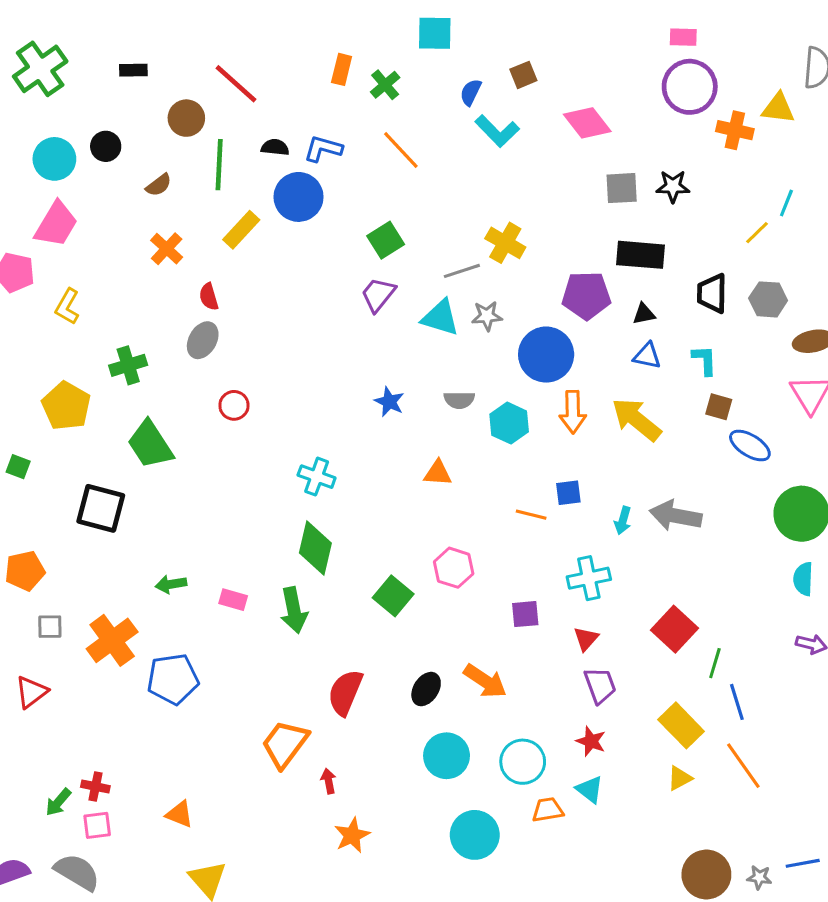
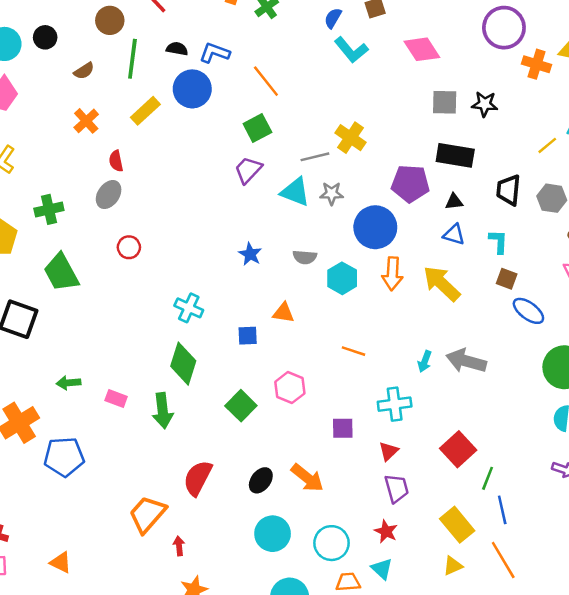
orange line: (401, 150) -> (266, 81), moved
blue square: (568, 493) -> (248, 336), moved

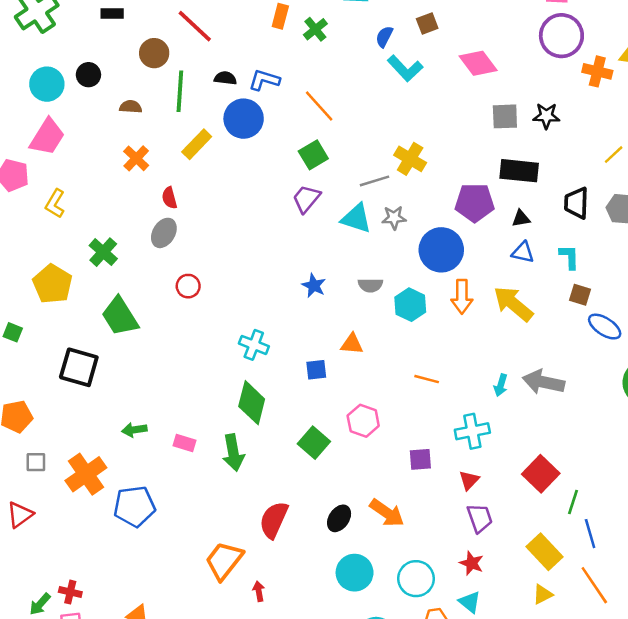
brown semicircle: (84, 71) -> (131, 107), turned -140
green cross: (49, 209) -> (103, 252), turned -32

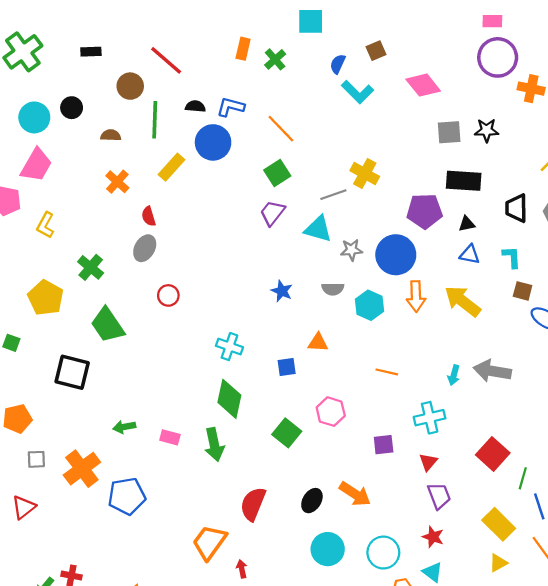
gray star: (394, 218) -> (351, 250), moved

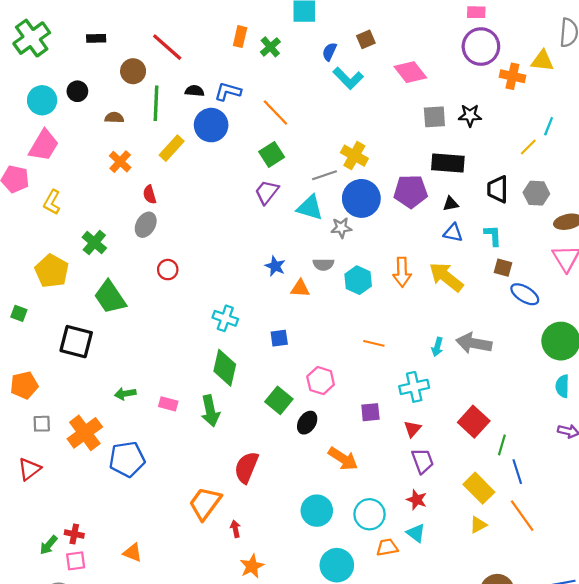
blue circle: (396, 255) -> (361, 198), moved
orange triangle: (318, 343) -> (300, 288), moved
black ellipse: (312, 501) -> (307, 423), moved

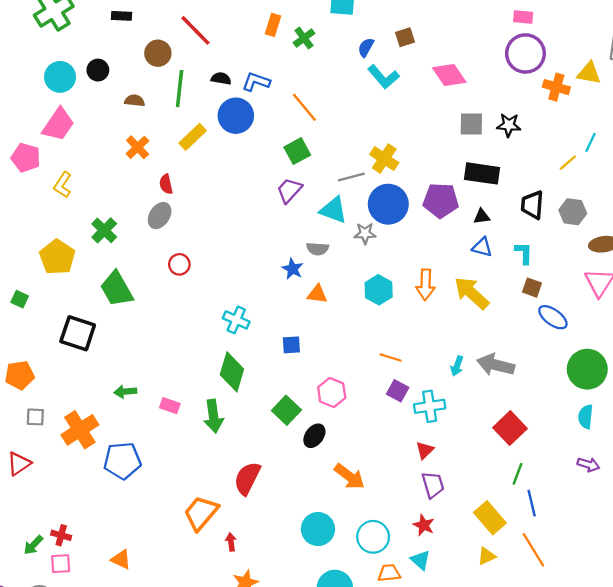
gray semicircle: (323, 264) -> (318, 249), moved
purple square: (370, 412) -> (398, 391), moved, turned 30
red square: (474, 422) -> (510, 428), moved

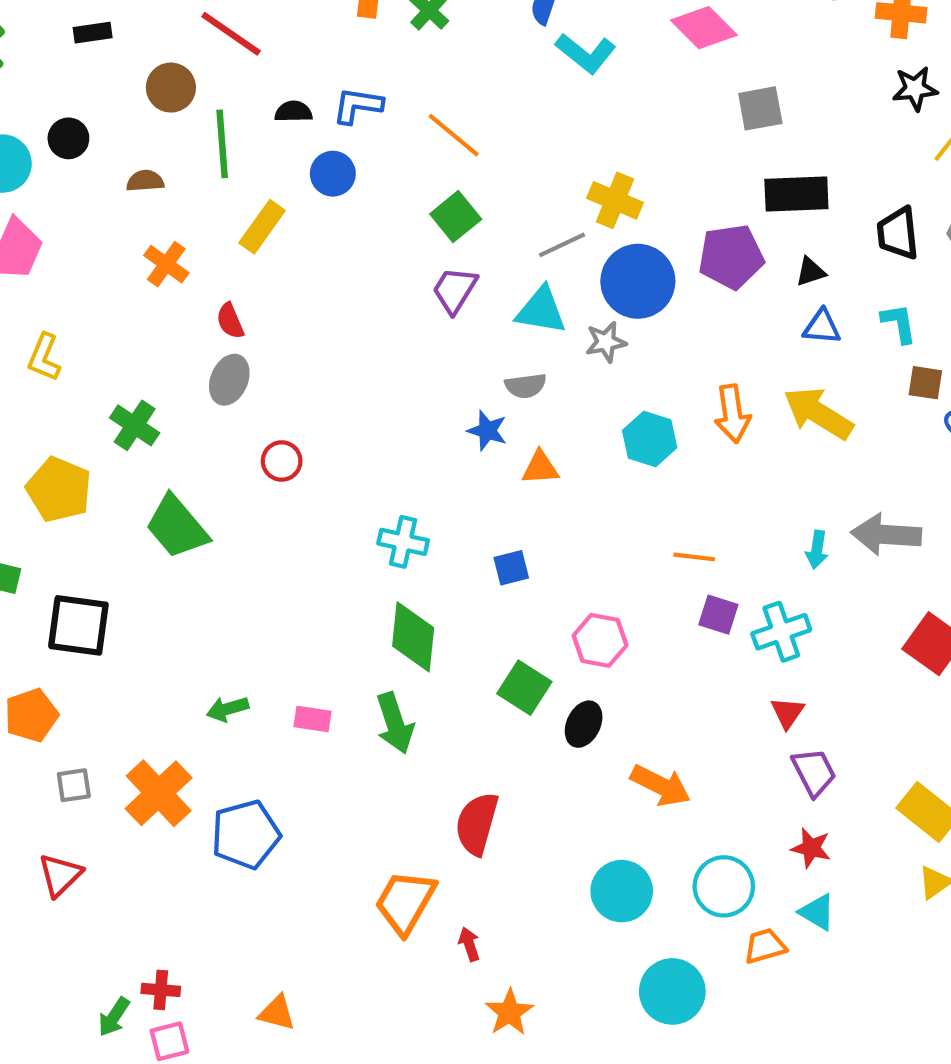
blue circle: (236, 116) -> (333, 174), size x0.7
black star: (509, 125) -> (915, 89), moved
black square: (78, 333) -> (78, 625), moved

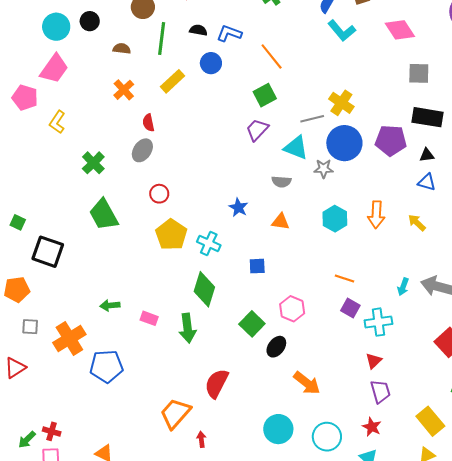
yellow arrow: (818, 413) -> (417, 223), size x0.6
blue star: (487, 430) -> (238, 208), moved
yellow pentagon: (59, 490) -> (171, 235), moved

